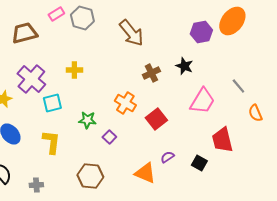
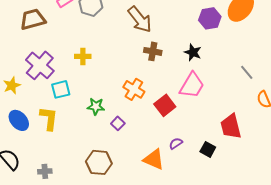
brown cross: (151, 73) -> (153, 51), moved, turned 36
pink trapezoid: (202, 101) -> (192, 85), moved
yellow L-shape: (51, 142) -> (49, 118), moved

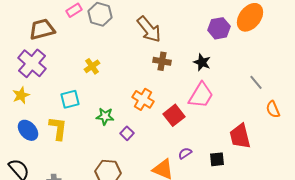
yellow cross: (83, 56) -> (92, 66), turned -35
purple cross: (40, 65) -> (32, 63), moved
black square: (208, 149) -> (217, 159), turned -35

